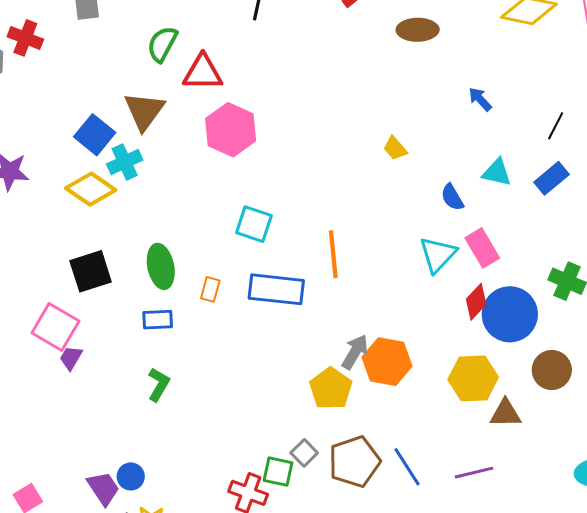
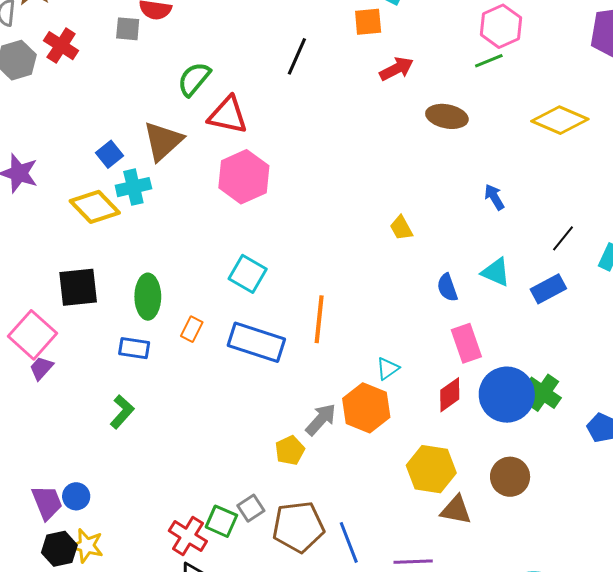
blue square: (95, 135) -> (110, 154), size x0.7
cyan triangle: (438, 255) -> (388, 369), moved, size x0.6
blue circle: (510, 314) -> (507, 395), moved
orange hexagon: (387, 362) -> (366, 408), moved
yellow pentagon: (331, 389) -> (290, 450), size x0.7

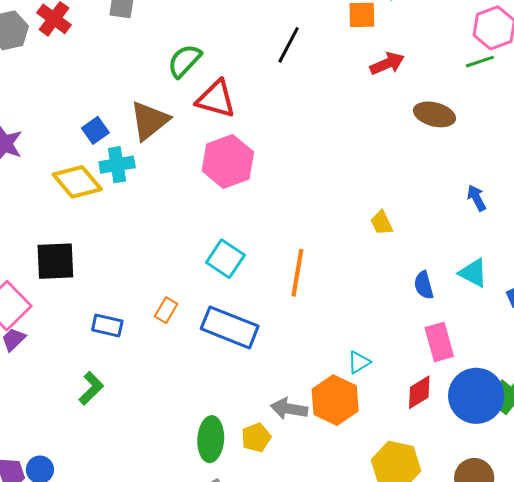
green ellipse: (148, 297) -> (211, 439), moved
orange line: (319, 319) -> (297, 273), moved
gray arrow: (321, 419) -> (289, 409), turned -126

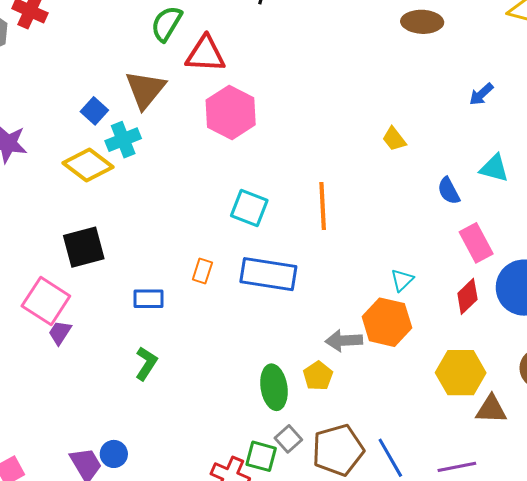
blue arrow: (477, 198) -> (481, 94), turned -92

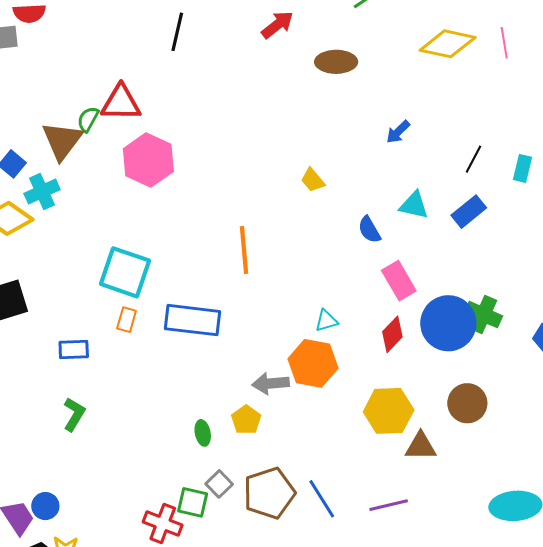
green semicircle: (167, 24) -> (88, 119), moved, size x0.7
cyan square: (249, 208) -> (125, 272), moved, size x1.4
cyan triangle: (402, 280) -> (326, 321), turned 30
green ellipse: (274, 387) -> (203, 433), size x0.6

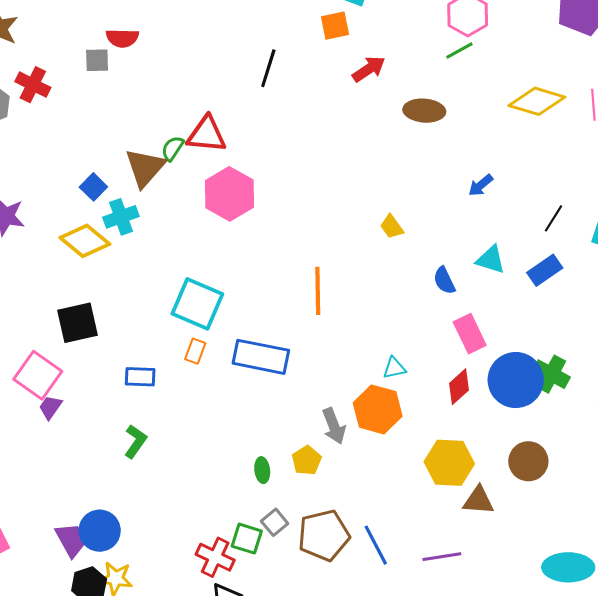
gray arrow: (271, 383) -> (334, 426), turned -111
blue circle: (45, 506) -> (100, 531), size x1.5

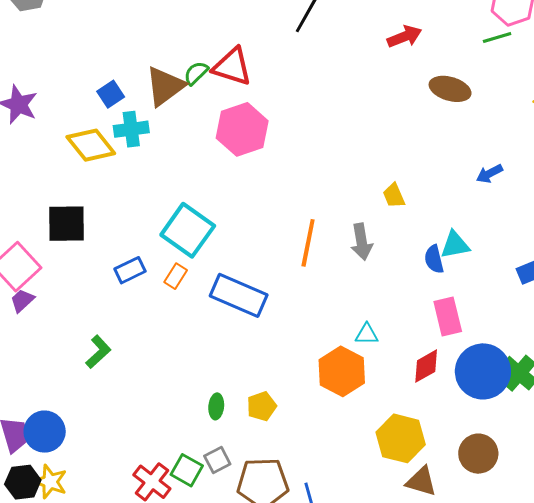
cyan triangle: (491, 260) -> (455, 245), moved, turned -40
blue rectangle: (140, 377) -> (130, 270), moved, turned -40
gray arrow: (334, 426) -> (362, 242), moved

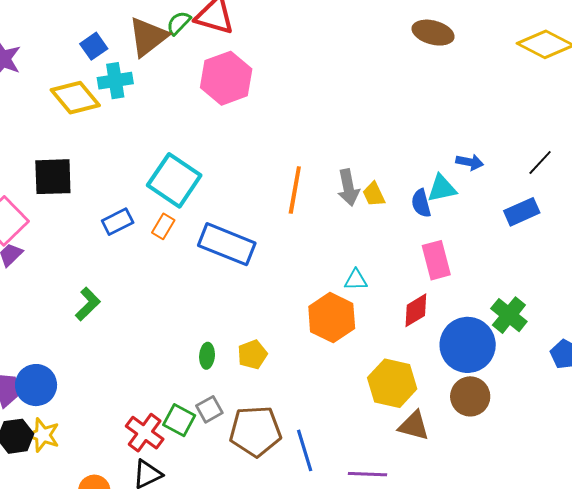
blue arrow: (489, 174) -> (470, 162), moved, turned -140
yellow trapezoid: (394, 196) -> (374, 194), moved
blue circle: (483, 371) -> (468, 345), moved

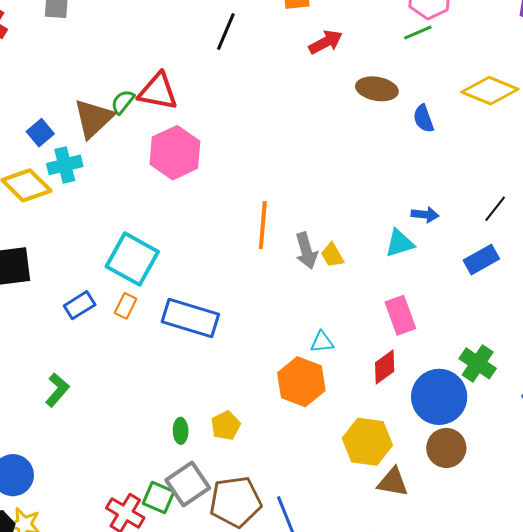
orange line: (295, 190) -> (263, 225), moved
blue semicircle: (421, 203) -> (423, 119), moved
gray square: (209, 409) -> (188, 484), size x1.6

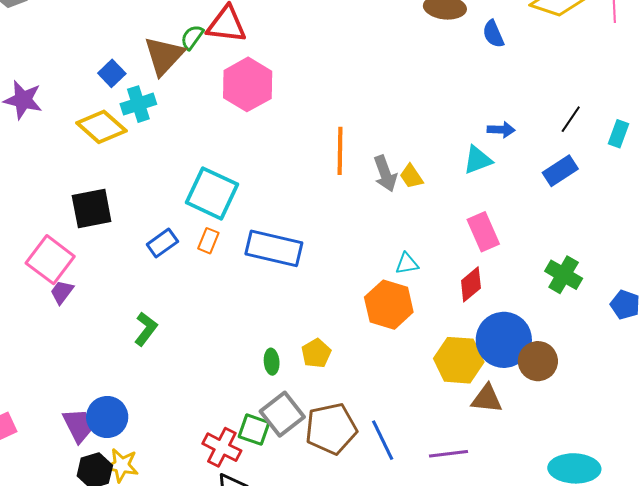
blue circle: (439, 397) -> (504, 340), moved

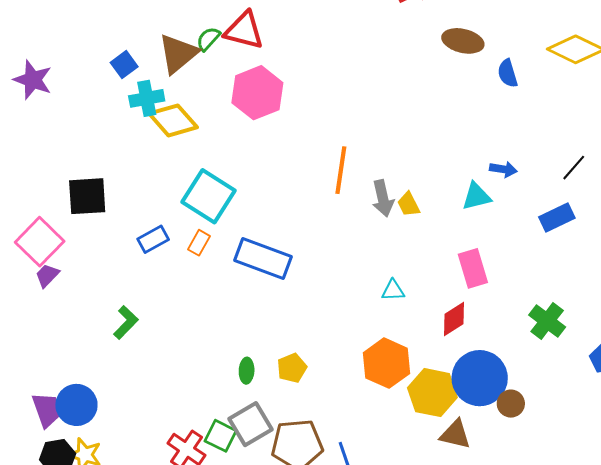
yellow diamond: (101, 127) -> (173, 120), moved
orange hexagon: (389, 305) -> (387, 363), moved
brown circle: (538, 361) -> (511, 404), size x0.7

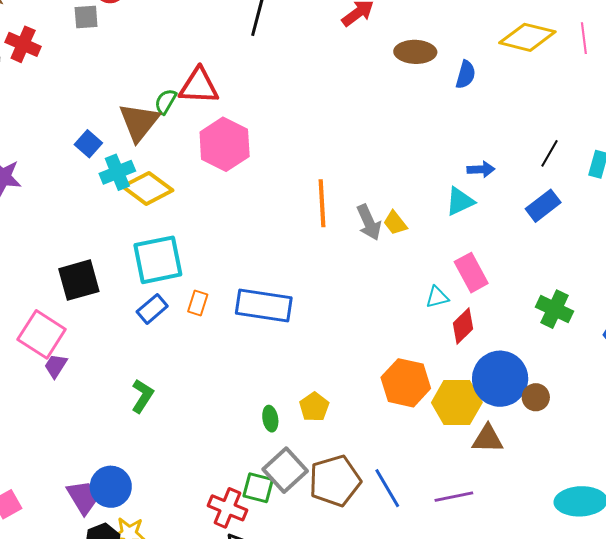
blue semicircle: (508, 73) -> (466, 75), turned -136
cyan square: (209, 196) -> (158, 260), moved, turned -32
cyan triangle: (393, 290) -> (437, 297), moved

